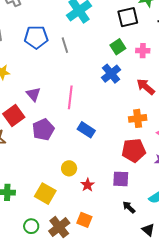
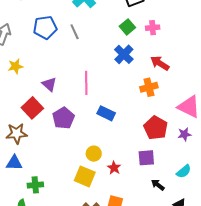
orange cross: (138, 118) -> (149, 87), moved
red pentagon: (134, 150) -> (156, 128), turned -30
yellow square: (45, 194) -> (85, 176), moved

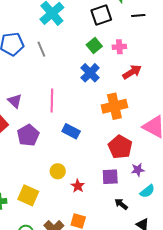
red arrow: (160, 63) -> (132, 72), moved, turned 114
orange cross: (149, 87) -> (114, 106), size x1.4
purple star: (184, 134) -> (138, 170), moved
yellow square: (85, 176) -> (28, 195), moved

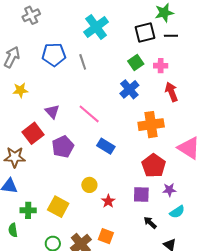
black line: (138, 15) -> (171, 36), moved
red arrow: (132, 72) -> (171, 92), turned -84
pink line: (52, 101) -> (89, 114), turned -55

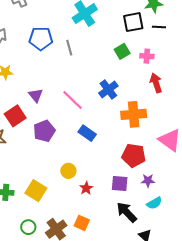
blue cross: (129, 89) -> (108, 90), moved
red pentagon: (154, 166) -> (134, 155), turned -30
black arrow: (150, 223) -> (127, 212), size x1.6

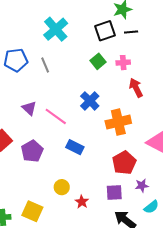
purple triangle: (36, 95) -> (29, 108), moved
red pentagon: (134, 155) -> (124, 163), turned -30

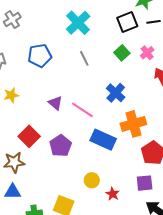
pink cross: (123, 63) -> (147, 53), turned -32
gray line: (45, 65) -> (84, 58), moved
orange cross: (118, 122) -> (133, 124), moved
blue rectangle: (75, 147) -> (103, 140), size x1.4

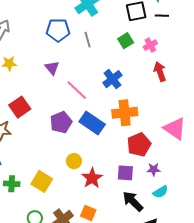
blue pentagon: (40, 56) -> (58, 30), moved
purple triangle: (55, 103) -> (52, 68), moved
purple pentagon: (61, 146) -> (61, 122), moved
red star: (113, 194) -> (92, 178), size x1.5

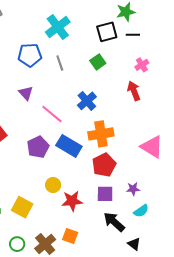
pink cross: (150, 45) -> (142, 65), moved
red pentagon: (139, 145) -> (104, 165), moved
red star: (92, 178) -> (72, 201), turned 30

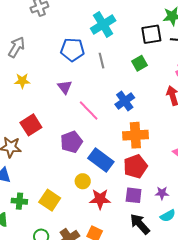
blue rectangle: (69, 146) -> (101, 160), moved

